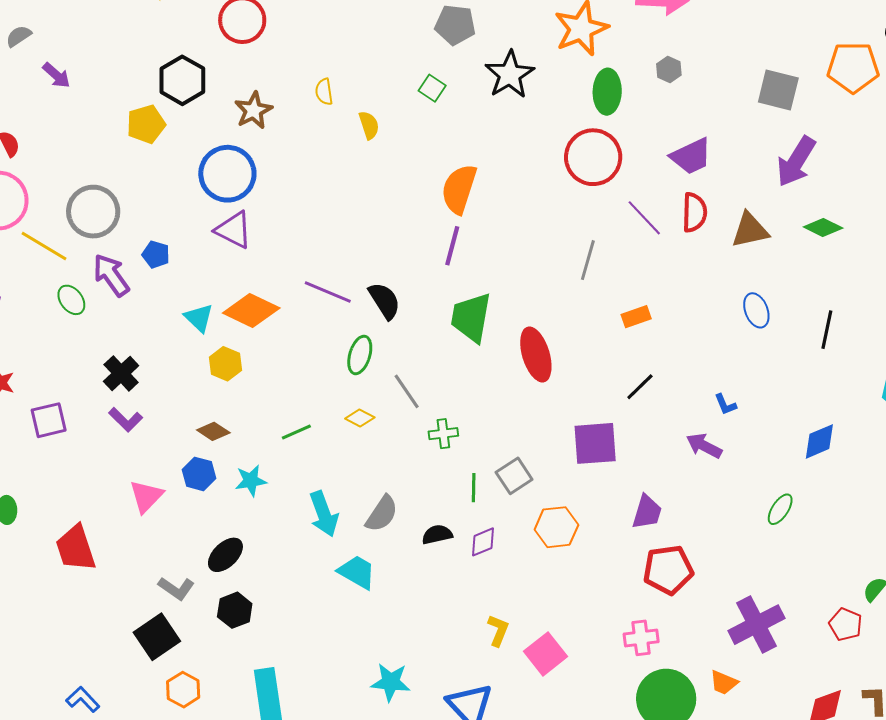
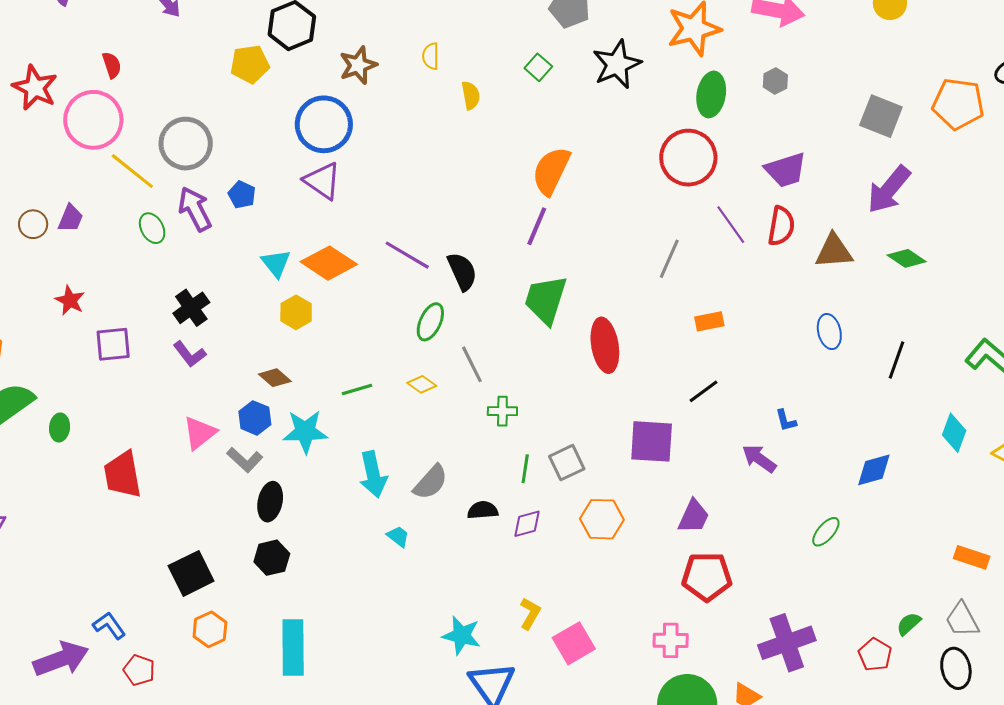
cyan star: (251, 481) -> (305, 432), size x1.4
black ellipse: (225, 555) -> (270, 502), turned -42
cyan trapezoid: (357, 572) -> (398, 536), size x0.6
gray L-shape: (176, 588) -> (245, 460), moved
cyan star: (391, 682) -> (461, 635), moved

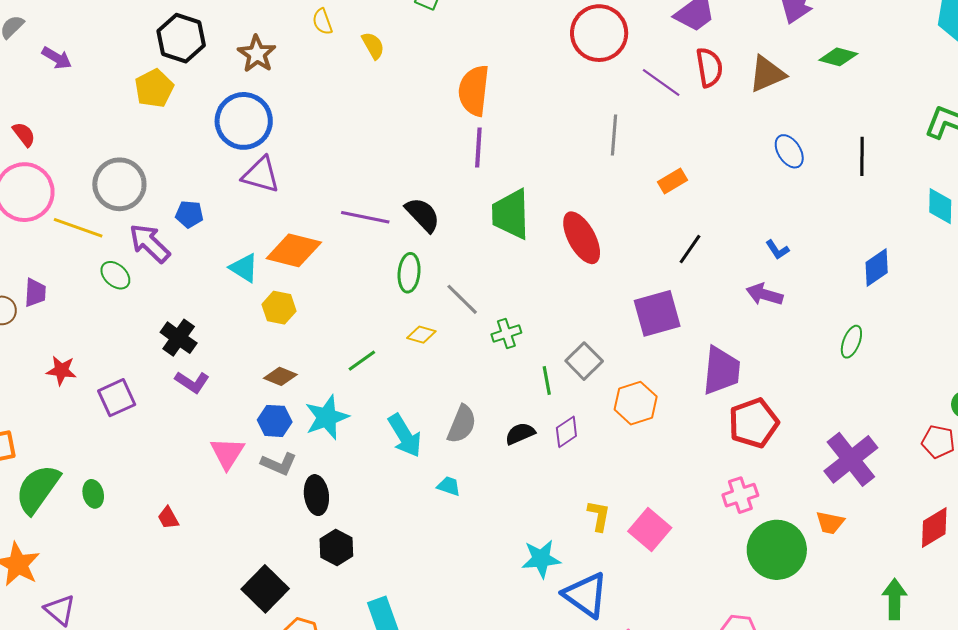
red trapezoid: (123, 475) -> (168, 518), size x0.5
purple trapezoid: (694, 516) -> (721, 371), size x1.4

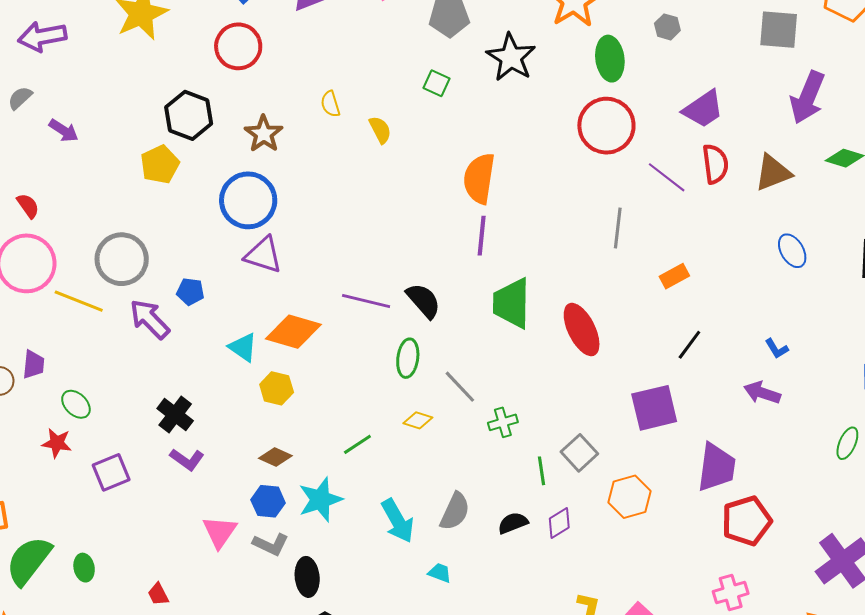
green ellipse: (115, 275) -> (76, 404), moved

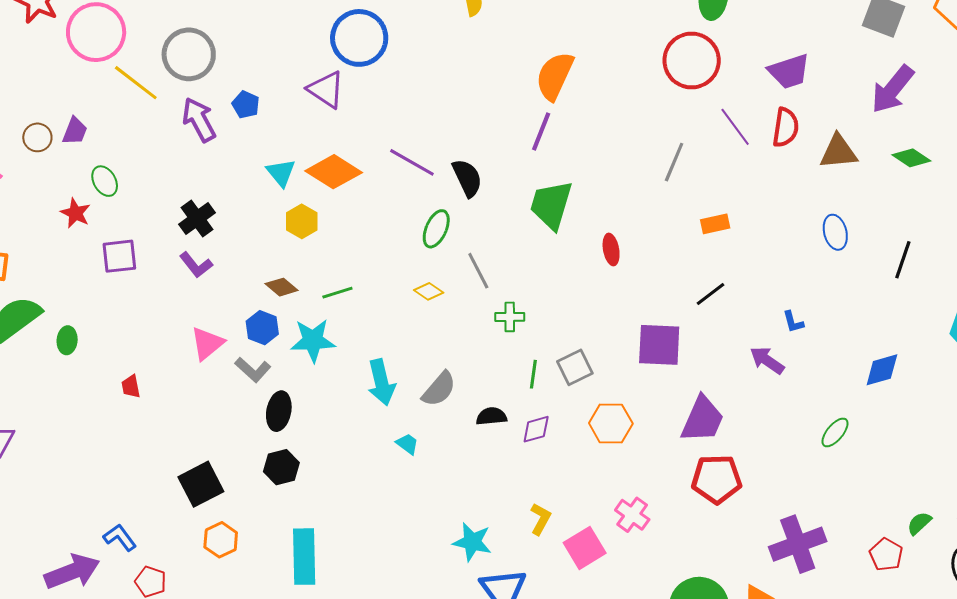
blue circle: (248, 200) -> (359, 38), moved
red ellipse: (582, 330) -> (611, 249), size x0.6
green line: (357, 444) -> (337, 293), moved
pink cross: (731, 593) -> (632, 515), moved, turned 36

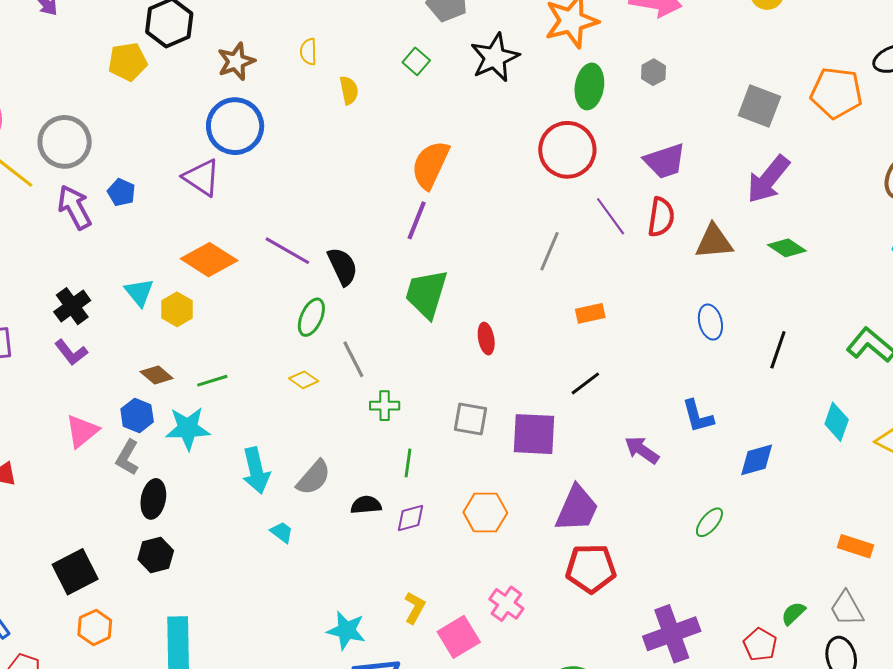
cyan triangle: (281, 173) -> (139, 292), moved
blue L-shape: (793, 322) -> (698, 416), moved, size x1.5
gray square: (575, 367) -> (471, 419), moved, turned 36
gray L-shape: (253, 370) -> (127, 457), turned 78

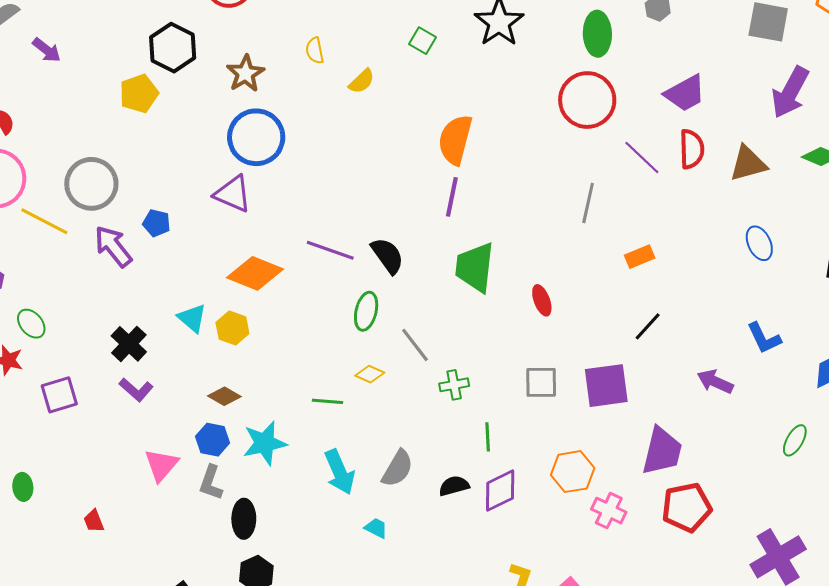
yellow semicircle: (349, 90) -> (362, 81), turned 68
green line: (212, 381) -> (328, 401), moved, turned 32
purple diamond: (411, 518) -> (500, 491), size x1.4
pink cross: (506, 604) -> (609, 511), moved

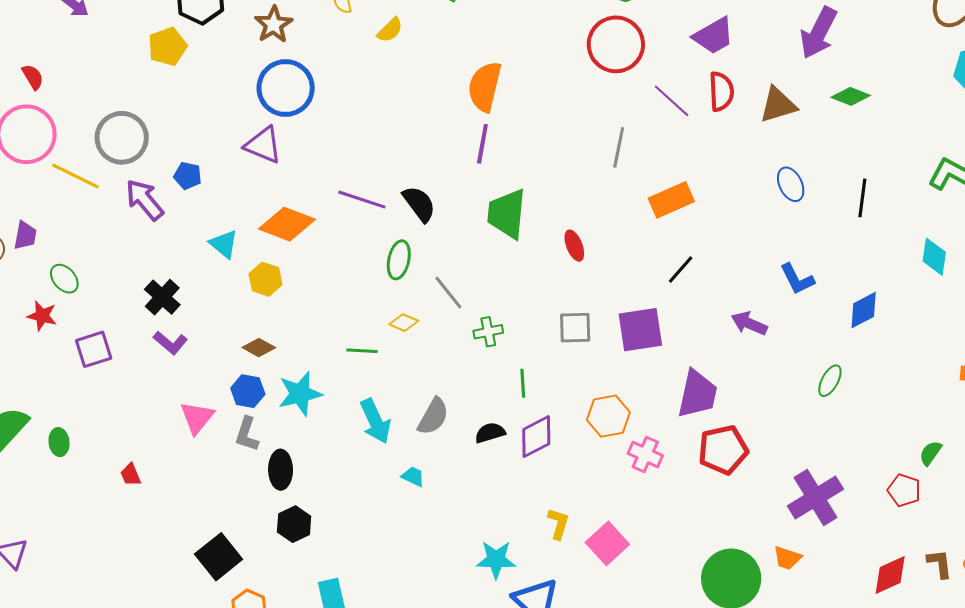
orange rectangle: (640, 257) -> (671, 200), size x1.5
cyan triangle: (192, 318) -> (224, 244), moved

